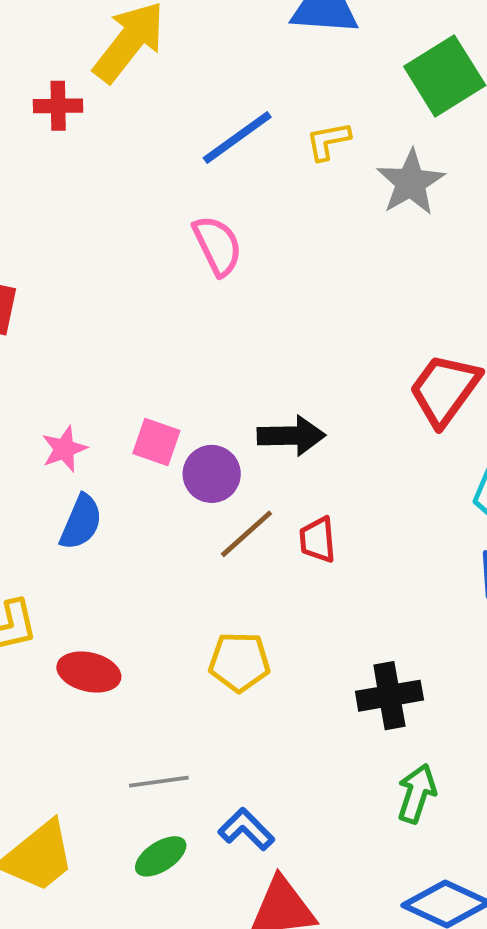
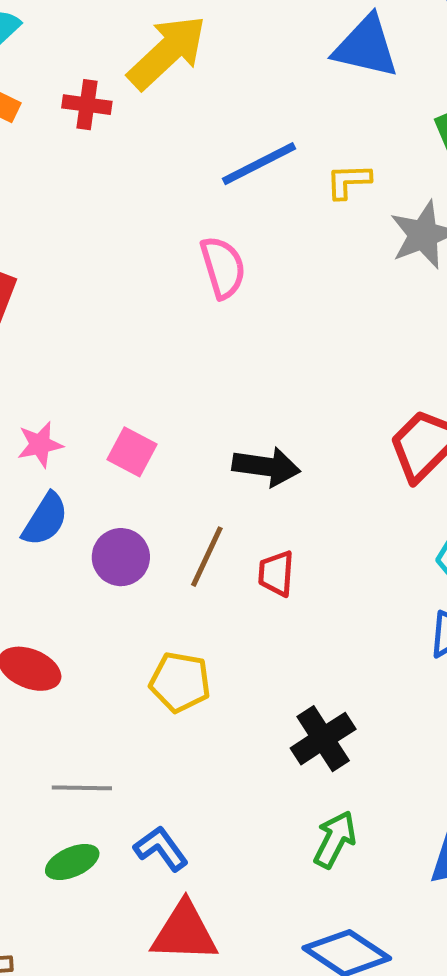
purple circle: (212, 474) -> (121, 557), moved
brown line: (246, 534) -> (207, 557), turned -32
black cross: (389, 696) -> (323, 739), turned -32

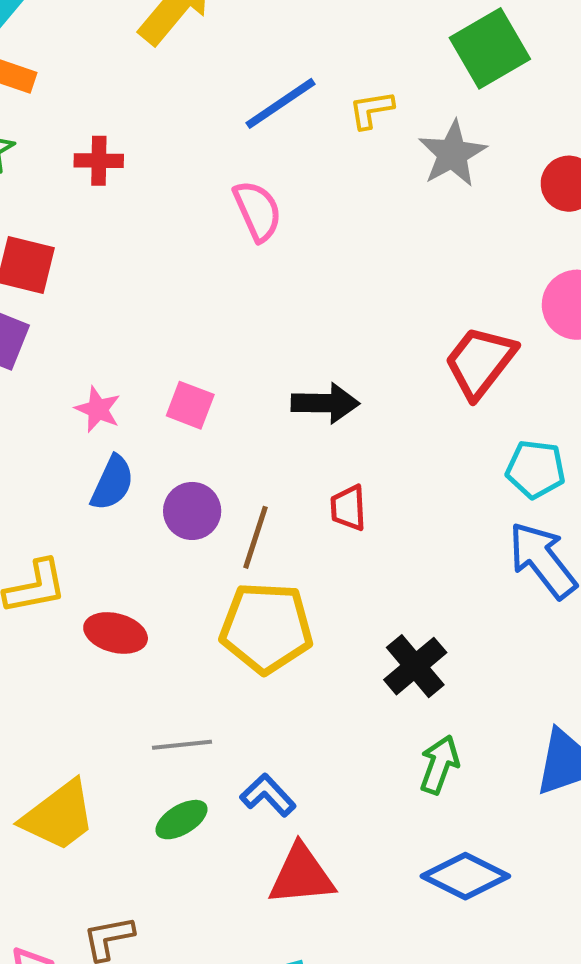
red cross: (87, 105) -> (99, 161), moved
pink star: (40, 444) -> (98, 409), turned -30
brown line: (207, 557) -> (255, 537), moved
yellow pentagon: (180, 682) -> (266, 628), size x1.5

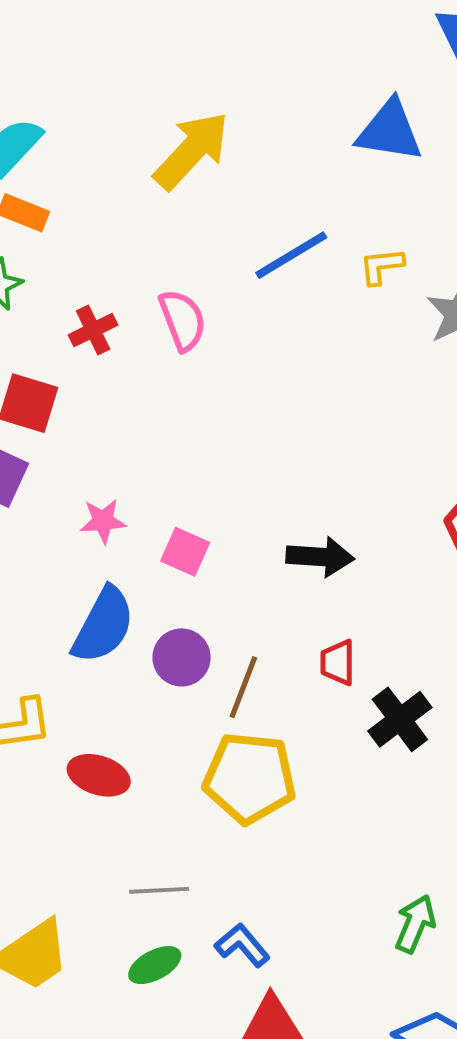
red cross: (99, 161) -> (93, 330), moved, turned -30
pink semicircle: (257, 211) -> (183, 320), moved
pink star: (98, 409) -> (103, 521), moved, turned -30
blue semicircle: (112, 483) -> (103, 625), size x1.4
black cross: (415, 666) -> (400, 719), moved

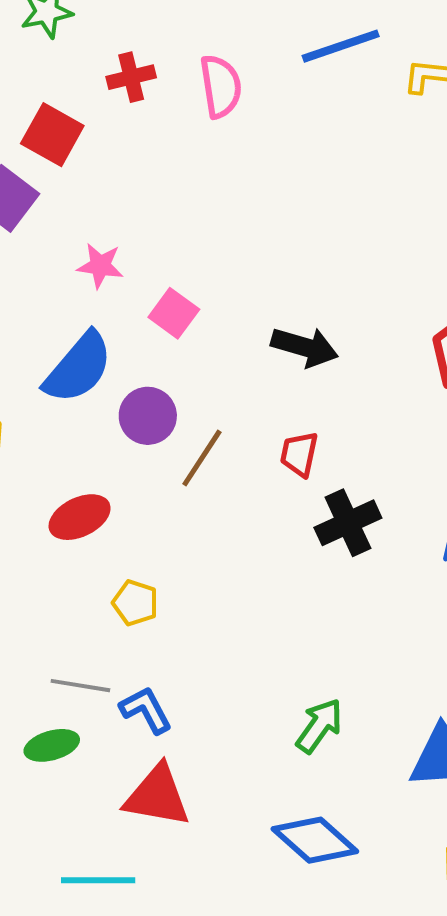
red ellipse: (99, 775) -> (80, 517), moved, turned -56
yellow pentagon: (250, 778) -> (135, 603), moved, size x0.5
gray line: (159, 890) -> (80, 686), moved
green ellipse: (155, 965) -> (52, 745), moved

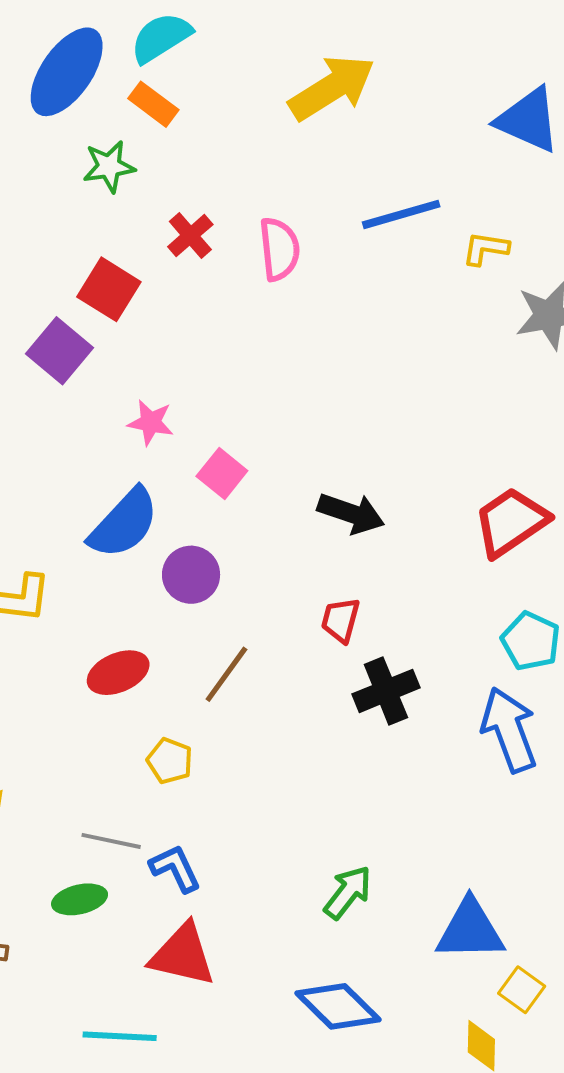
red cross: (131, 77) -> (190, 236), turned -30
brown line: (202, 458) -> (226, 674), moved

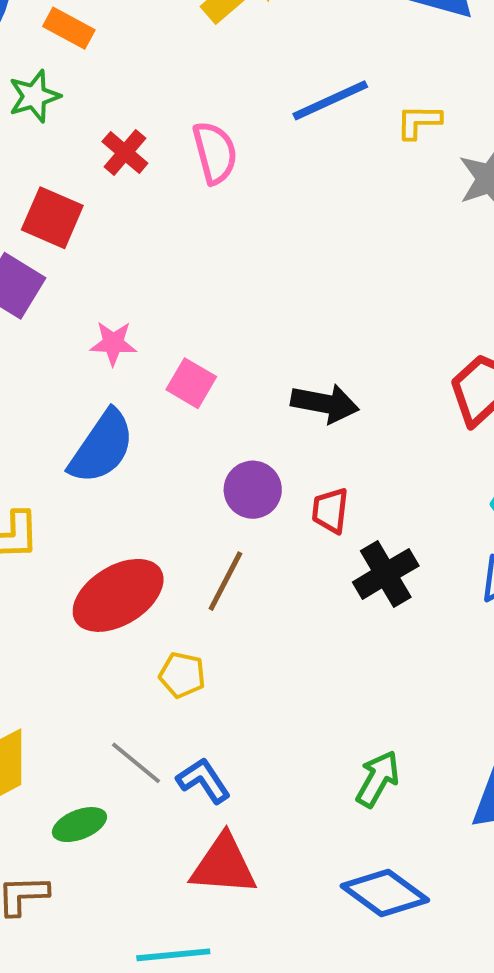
purple circle: (191, 575) -> (253, 490), moved
red ellipse: (118, 673) -> (118, 595), size x1.5
gray line: (111, 841) -> (136, 763), turned 36
green ellipse: (80, 899) -> (79, 825), moved

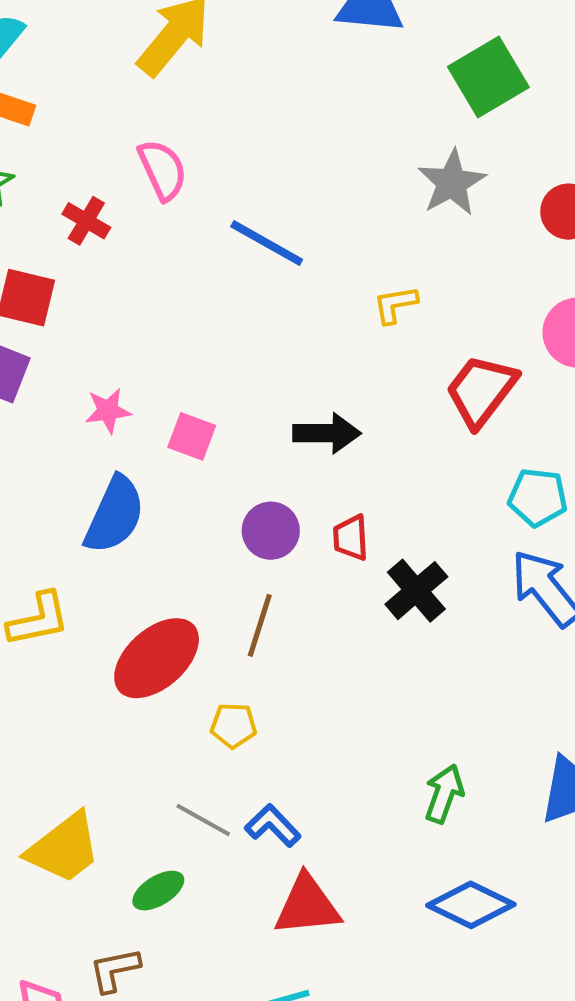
blue line: (330, 100) -> (267, 243), moved, turned 64
yellow L-shape: (419, 122) -> (395, 304), moved
pink semicircle: (215, 153) -> (163, 170), moved

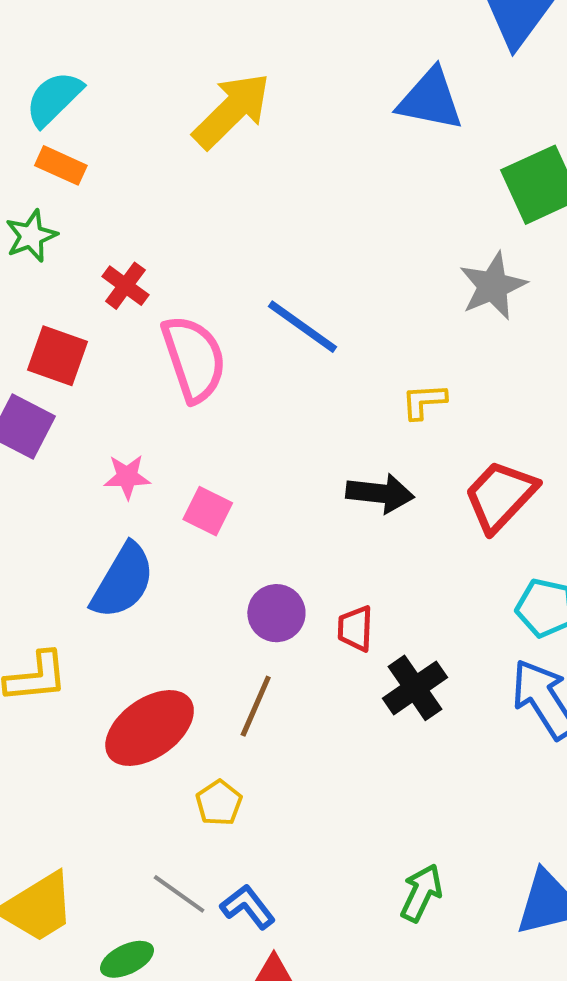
pink semicircle: (163, 170) -> (194, 359), moved, size x1.4
black arrow: (327, 433) -> (380, 493), moved
yellow pentagon: (233, 725) -> (219, 803), turned 30

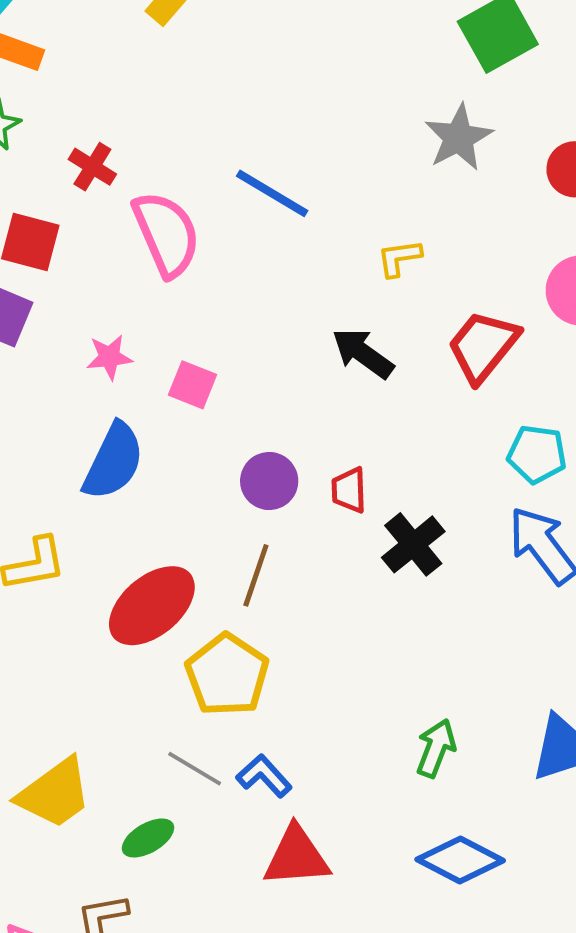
black arrow: (380, 493) -> (363, 353), turned -146
yellow pentagon: (219, 803) -> (227, 675), size x1.8

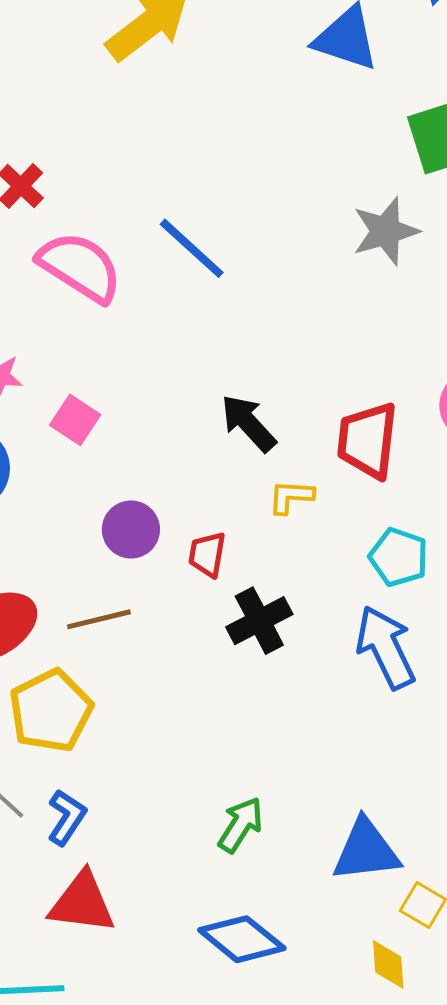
pink semicircle: (166, 234) -> (80, 267), turned -46
yellow L-shape: (399, 258) -> (291, 497), moved
red trapezoid: (483, 346) -> (367, 440), turned -44
brown line: (256, 575) -> (99, 619), turned 46
blue L-shape: (264, 776) -> (67, 817), turned 64

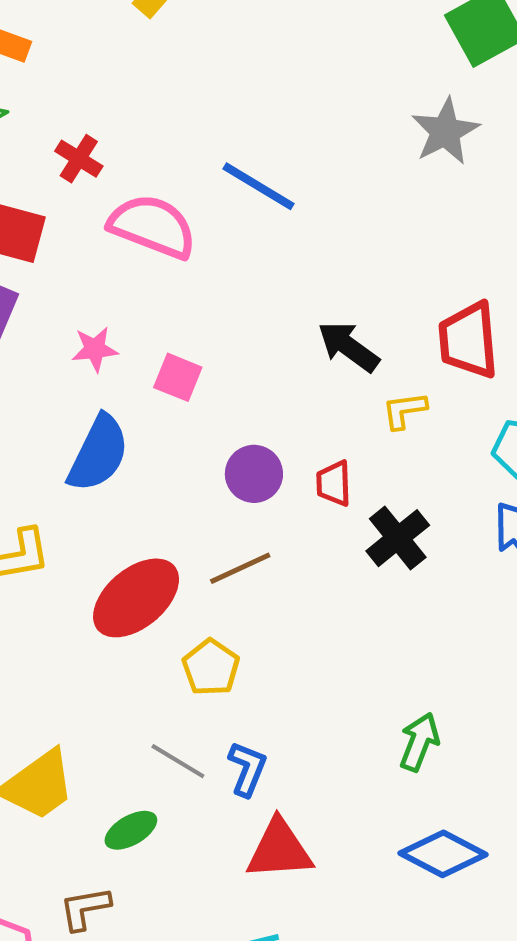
yellow pentagon: (51, 711) -> (211, 667), size x0.7

